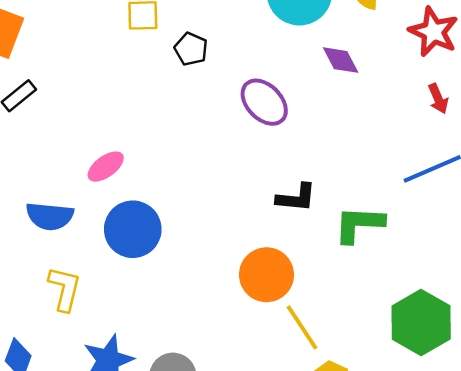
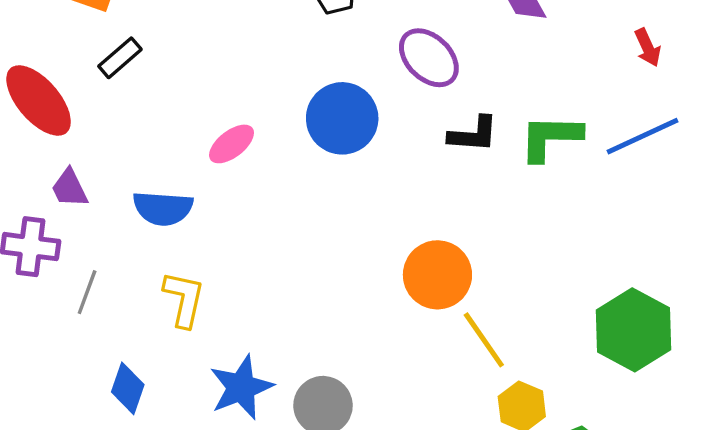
black L-shape: (296, 198) -> (473, 134), moved
green L-shape: (359, 224) -> (550, 138), moved
blue circle: (133, 229) -> (342, 118), moved

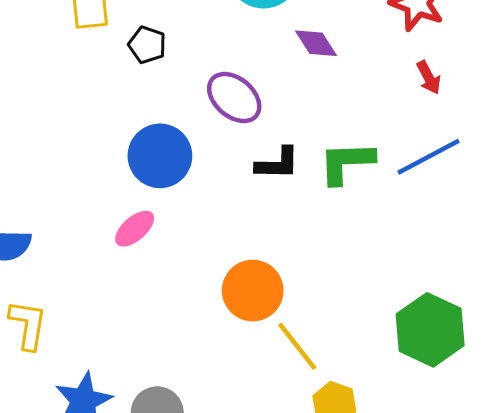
pink ellipse: (232, 144) -> (135, 229), moved

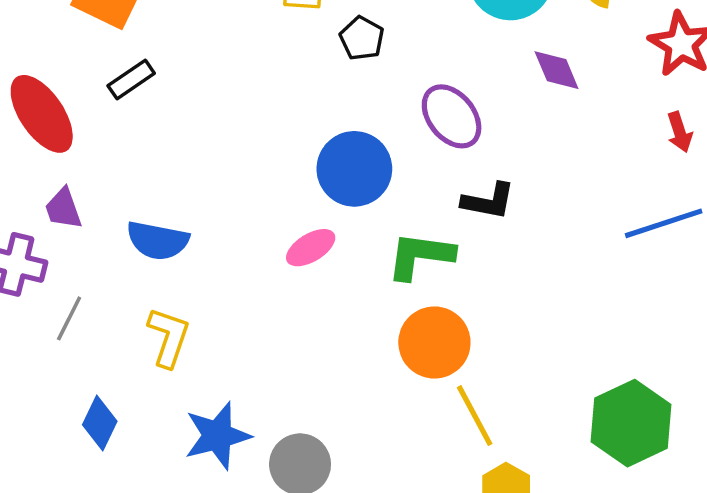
green L-shape: (347, 163) -> (420, 256), moved

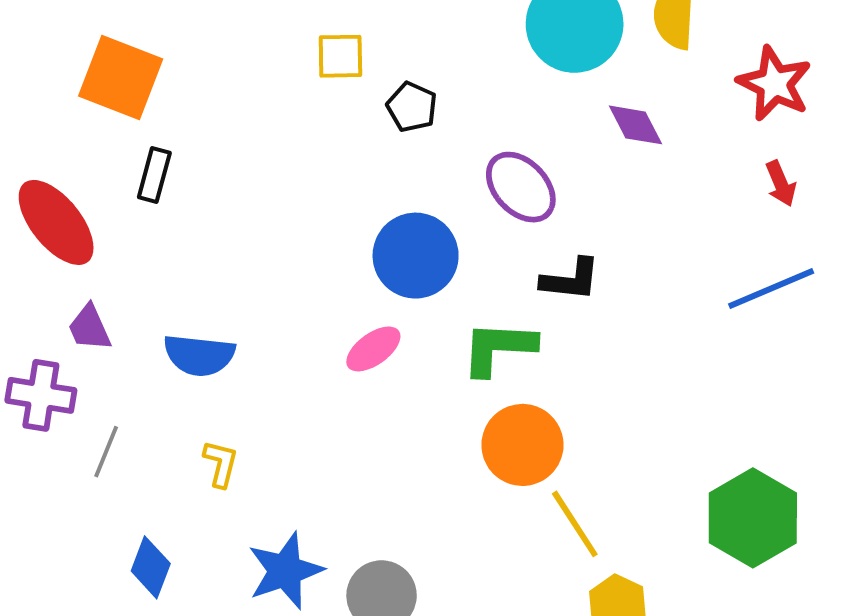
black rectangle: (131, 79) -> (154, 175), turned -36
yellow L-shape: (169, 337) -> (221, 464), size x0.7

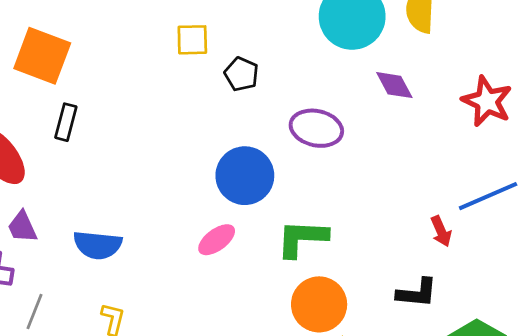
red star: (774, 84) -> (487, 101), moved
red arrow: (781, 184) -> (441, 231), moved
purple ellipse: (521, 187) -> (316, 128), turned -33
black L-shape: (570, 280) -> (417, 293), moved

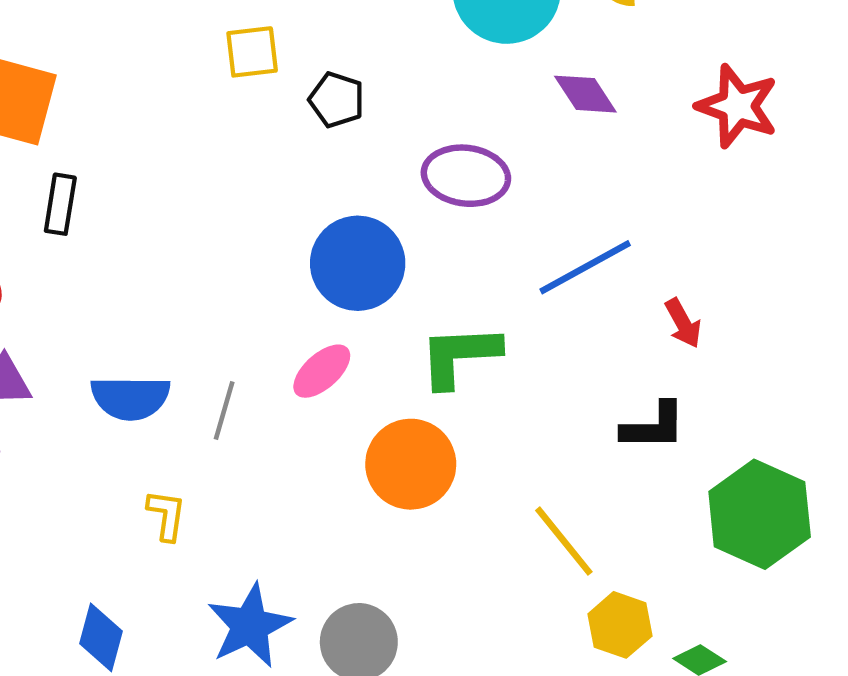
blue line: (488, 196) -> (585, 267), moved
orange circle: (319, 304) -> (411, 464), moved
gray line: (35, 312) -> (224, 411), moved

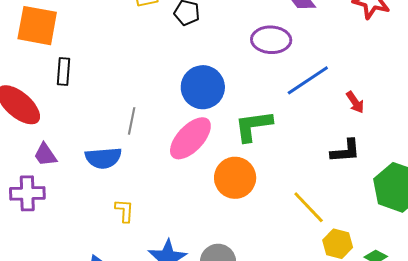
purple ellipse: (466, 176) -> (271, 40), moved
pink ellipse: (322, 371) -> (190, 138), size x1.6
gray line: (224, 411) -> (132, 121), moved

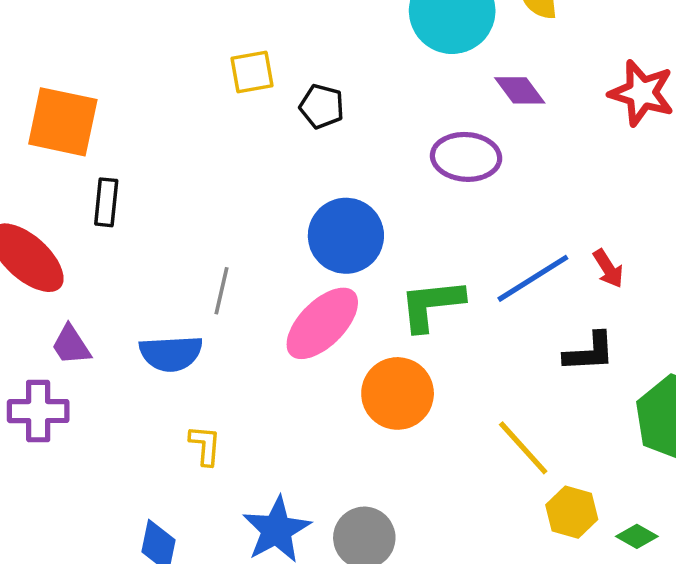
blue line: (308, 80) -> (533, 278), moved

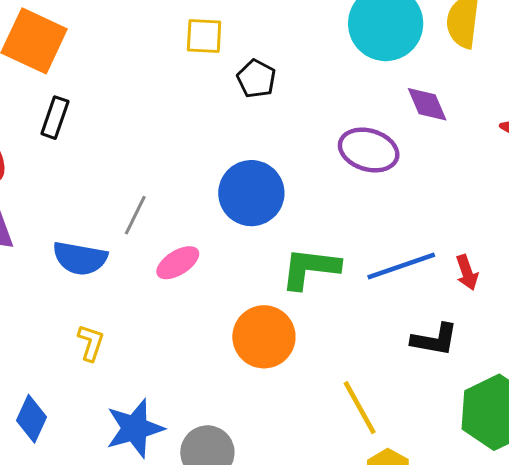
pink ellipse: (322, 323) -> (178, 263), moved, size x0.6

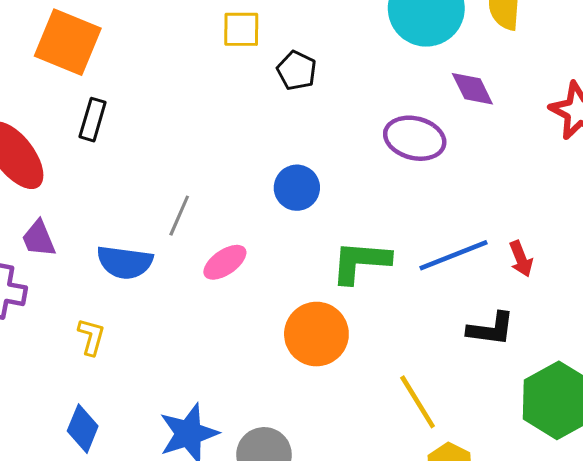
blue circle: (251, 193) -> (297, 188), size x0.7
yellow L-shape: (91, 343) -> (91, 337), moved

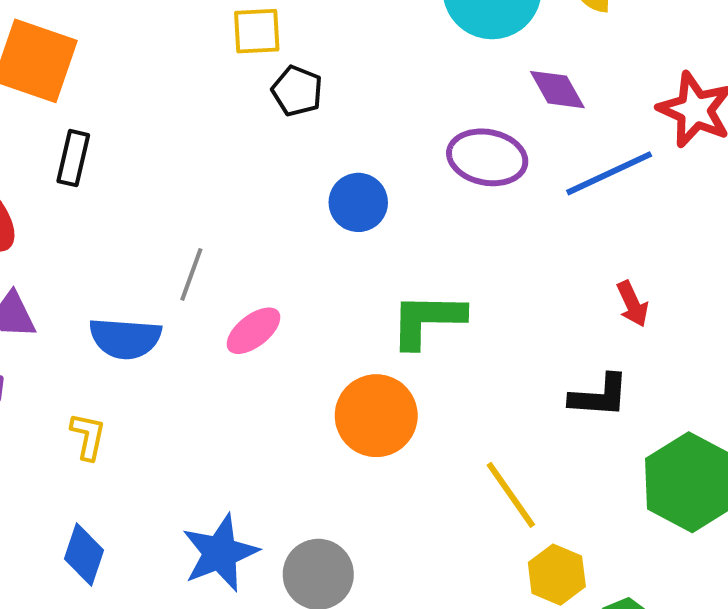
black pentagon: (297, 71) -> (297, 91), moved
blue circle: (297, 188) -> (358, 202), moved
blue line: (453, 255) -> (609, 173), moved

